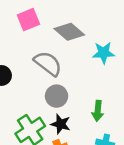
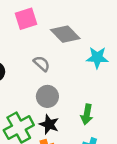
gray semicircle: (48, 64) -> (42, 64), size x0.6

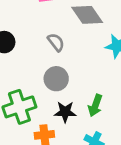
black star: (49, 124) -> (65, 112), moved, turned -30

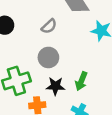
gray semicircle: (56, 42) -> (49, 26), turned 84

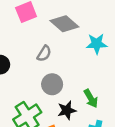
green arrow: (81, 81) -> (91, 98), turned -36

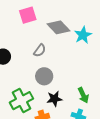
cyan star: (97, 44) -> (83, 35), moved, turned -30
green arrow: (91, 98) -> (83, 95), moved

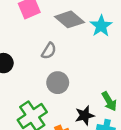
black star: (54, 99) -> (85, 115), moved

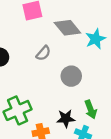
gray circle: (58, 83) -> (71, 76), moved

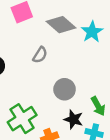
gray circle: (71, 76) -> (65, 89), moved
black star: (66, 118) -> (73, 119), turned 30

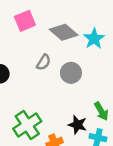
gray circle: (65, 89) -> (71, 73), moved

